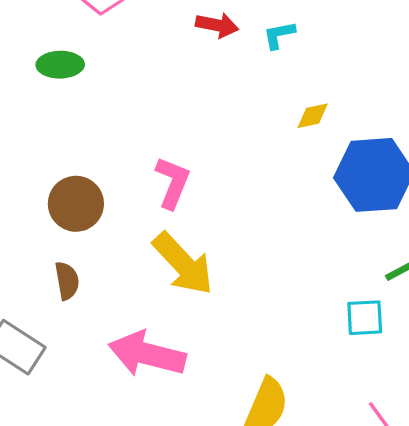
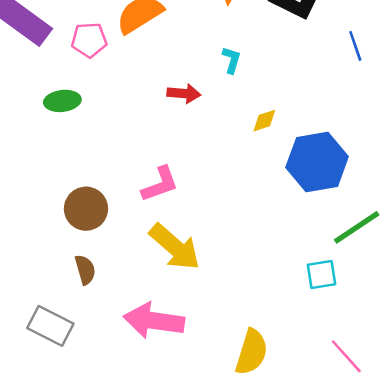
red arrow: (217, 25) -> (184, 93), moved
cyan L-shape: (279, 35) -> (231, 60), turned 124
pink L-shape: (173, 182) -> (160, 184), turned 54

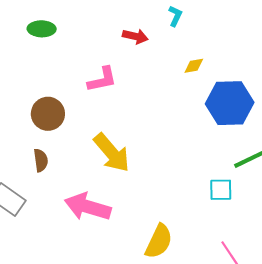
pink L-shape: (160, 184) -> (102, 80), moved

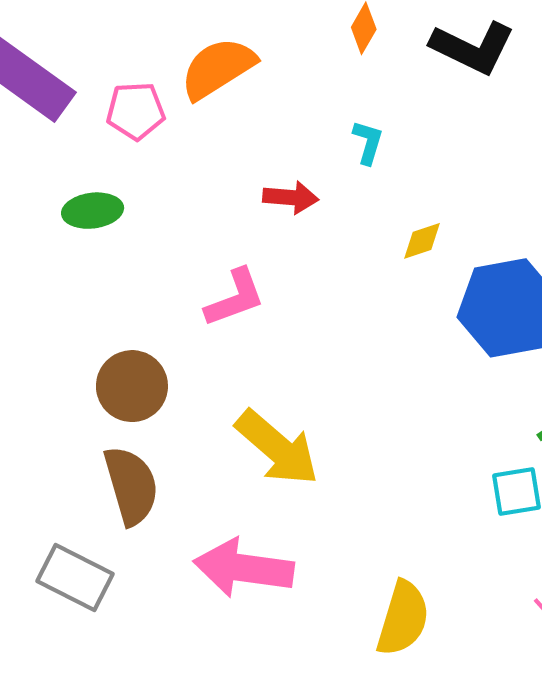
brown semicircle: (41, 160) -> (131, 486), size x1.6

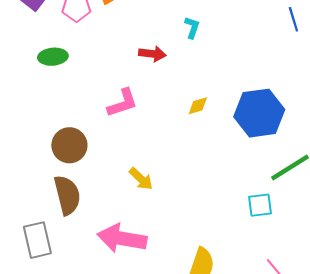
yellow diamond: (422, 241) -> (198, 106), moved
yellow arrow: (277, 448) -> (141, 179), size x0.6
gray rectangle: (75, 578) -> (37, 240), turned 48

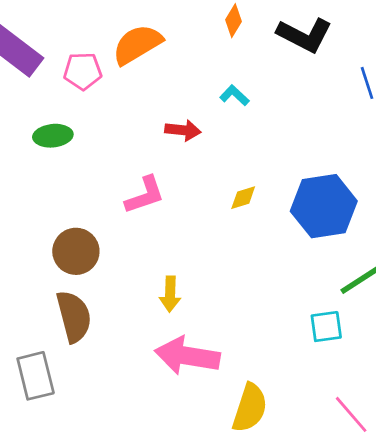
cyan L-shape: (192, 28) -> (234, 95), turned -65
yellow arrow: (141, 179) -> (170, 294), turned 50
pink arrow: (122, 238) -> (187, 356), moved

